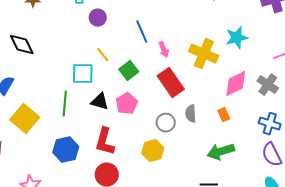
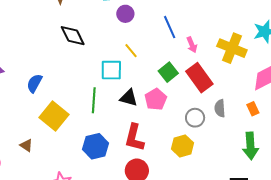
black diamond: (22, 45) -> (73, 36), moved
green square: (129, 71) -> (168, 72), moved
green arrow: (221, 152) -> (250, 146), turned -76

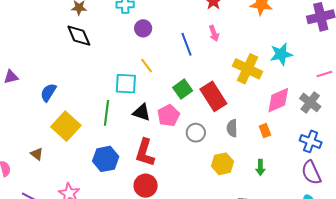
black diamond: (73, 36) -> (79, 36), moved
pink arrow: (192, 45) -> (214, 33), moved
gray circle: (195, 118) -> (196, 133), moved
yellow hexagon: (182, 146) -> (223, 164), moved
green arrow: (250, 146) -> (260, 167), size x0.6

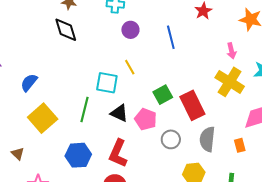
pink arrow: (214, 33) -> (231, 51), moved
blue line: (186, 44) -> (171, 37), moved
pink pentagon: (168, 115) -> (146, 119), turned -30
gray semicircle: (232, 128) -> (207, 139), size x1.4
brown triangle: (37, 154) -> (18, 154), moved

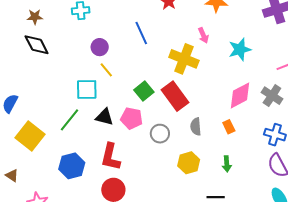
purple circle: (130, 30) -> (100, 47), moved
yellow cross: (230, 82) -> (184, 59), moved
green line: (84, 110) -> (70, 120), turned 35
gray semicircle: (207, 139) -> (196, 127), size x0.7

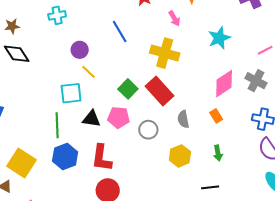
pink arrow: (203, 35) -> (174, 18), moved
green line: (70, 120) -> (57, 125), turned -35
yellow square: (30, 136) -> (22, 163), moved
blue hexagon: (72, 166) -> (65, 157), moved

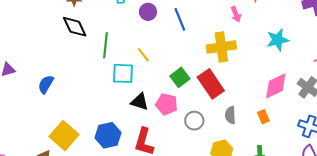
purple circle: (80, 50) -> (148, 12), moved
yellow cross: (165, 53) -> (221, 47), turned -32
green line: (57, 125) -> (105, 45), moved

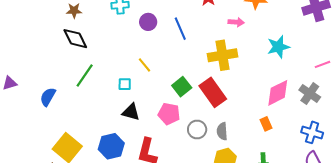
pink arrow: (236, 14) -> (236, 22), turned -63
green line: (105, 45) -> (85, 75), moved, turned 30
cyan square: (123, 73) -> (125, 84), size x0.6
black triangle: (140, 102) -> (131, 112), moved
gray semicircle: (230, 115) -> (222, 131), moved

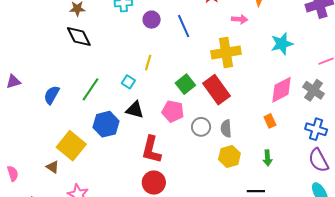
yellow line: (145, 65) -> (148, 63), turned 56
green line: (85, 75) -> (90, 89), moved
cyan square: (125, 84) -> (128, 82), turned 32
blue hexagon: (111, 146) -> (106, 124), moved

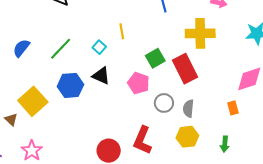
yellow line: (148, 63) -> (122, 31), turned -35
red L-shape: (151, 150) -> (142, 140), moved

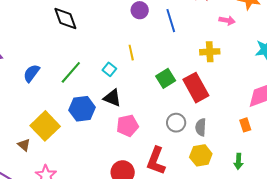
yellow cross: (200, 33) -> (210, 52), size x0.7
pink pentagon: (139, 83) -> (128, 126), moved, turned -30

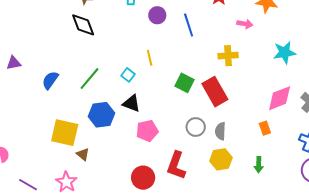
green square: (166, 78) -> (184, 83), turned -30
yellow square: (45, 126) -> (65, 133), turned -32
brown triangle: (24, 145) -> (83, 154), moved

